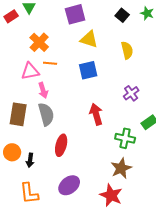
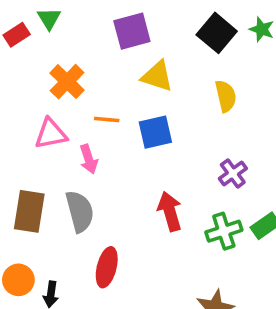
black square: (122, 15) -> (217, 33), size x1.5
orange line: (50, 63) -> (107, 119), moved
pink arrow: (43, 90) -> (89, 159), moved
green cross: (125, 138) -> (224, 231), moved, turned -30

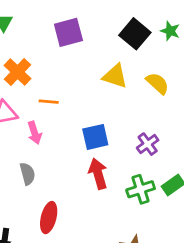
yellow triangle: (157, 76) -> (115, 76), moved
yellow semicircle: (226, 96) -> (157, 83), moved, turned -35
blue square: (155, 132) -> (95, 137), moved
gray semicircle: (80, 211) -> (27, 174), size x0.7

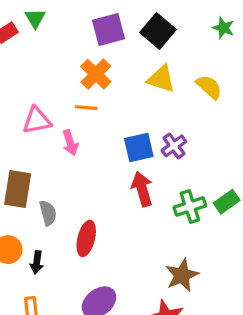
black square: (135, 34) -> (158, 31), moved
orange cross: (18, 72) -> (96, 74), moved
purple cross: (148, 144) -> (174, 146), moved
gray semicircle: (27, 174) -> (48, 213), moved

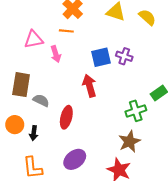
purple cross: (174, 146) -> (124, 56), turned -35
red arrow: (142, 189) -> (89, 86), moved
green cross: (190, 207) -> (136, 111), moved
gray semicircle: (48, 213) -> (41, 100), turned -49

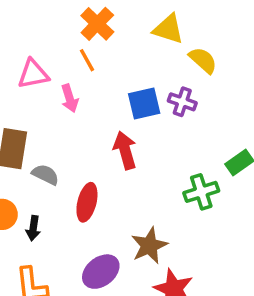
yellow semicircle: (147, 17) -> (203, 60), moved
orange line: (66, 31) -> (87, 60), turned 56
brown star: (129, 141) -> (149, 246), moved

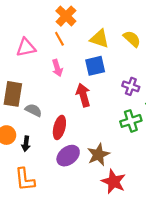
yellow triangle: (168, 29) -> (99, 39), moved
pink arrow: (70, 98) -> (57, 68), moved
purple cross: (182, 102) -> (131, 86), moved
purple ellipse: (101, 272) -> (68, 156), moved

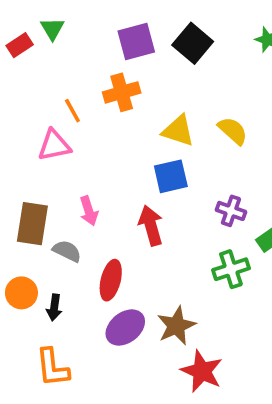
orange cross: (66, 16) -> (122, 92), turned 30
orange line: (59, 39) -> (72, 111), moved
pink arrow: (57, 68) -> (89, 211), moved

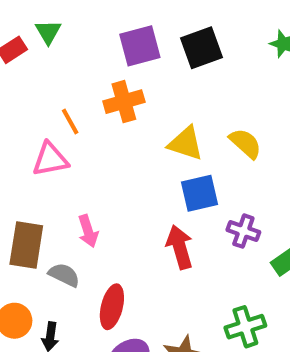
black square: (193, 43) -> (202, 48), turned 30
blue square: (171, 176) -> (200, 193), moved
red arrow: (151, 225) -> (180, 247), moved
green cross: (231, 269) -> (245, 327), moved

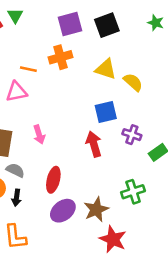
orange line: (70, 122) -> (28, 69), turned -49
yellow triangle: (186, 143) -> (106, 69), moved
gray semicircle: (64, 275) -> (15, 170), moved

